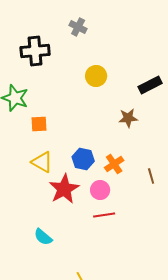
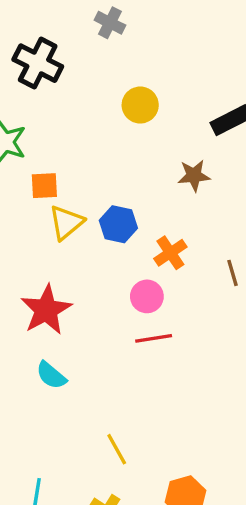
black cross: (35, 51) -> (38, 63), turned 32
blue hexagon: (83, 159) -> (118, 224), moved
yellow triangle: (42, 162) -> (66, 223), moved, turned 50
red star: (64, 189) -> (46, 310), moved

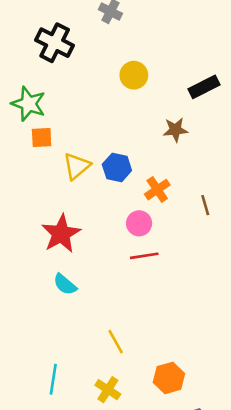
orange square: (44, 186) -> (42, 138), moved

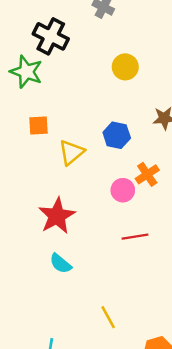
green star: (29, 104) -> (26, 72), moved
blue hexagon: (117, 167) -> (117, 135), moved
pink circle: (139, 223) -> (123, 190), moved

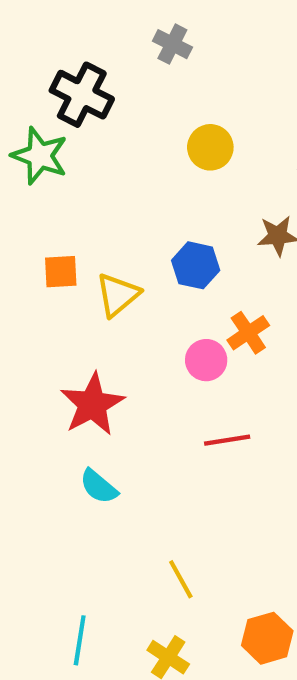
orange square: (39, 126) -> (61, 272), moved

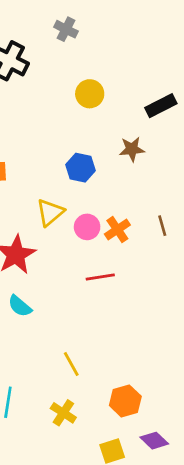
yellow triangle: (118, 295) -> (50, 212), moved
orange cross: (248, 333) -> (117, 230), moved

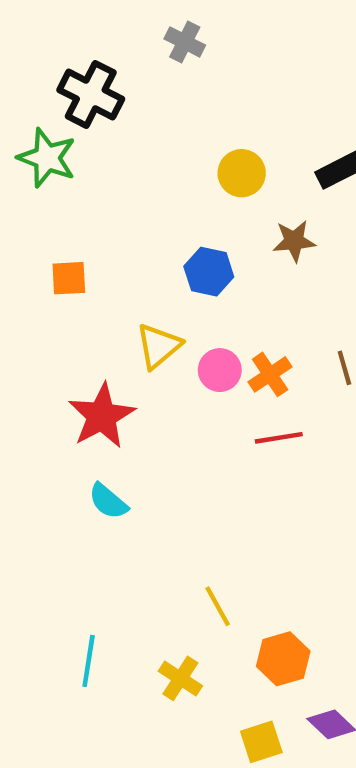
yellow circle: (90, 94) -> (242, 173), moved
red line: (100, 277) -> (279, 438), moved
yellow line: (71, 364) -> (218, 606), moved

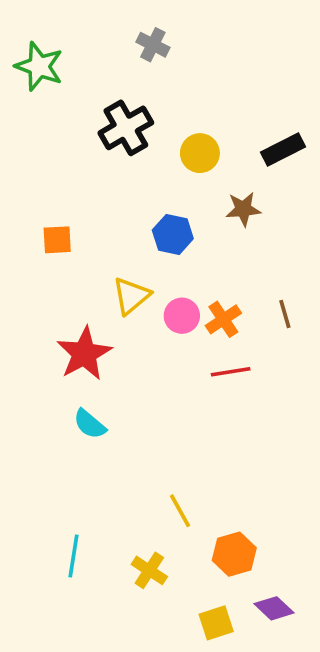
black cross: (91, 94) -> (126, 128), moved, turned 33
green star: (47, 158) -> (39, 66), moved

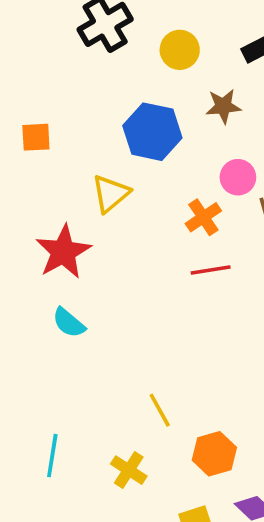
blue hexagon: (173, 234) -> (152, 132), size x1.4
pink circle: (182, 316) -> (238, 177), moved

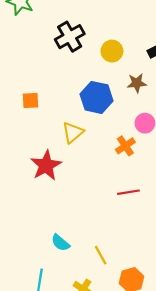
red line: (211, 270) -> (128, 192), moved
cyan semicircle: (69, 323) -> (60, 243), moved

